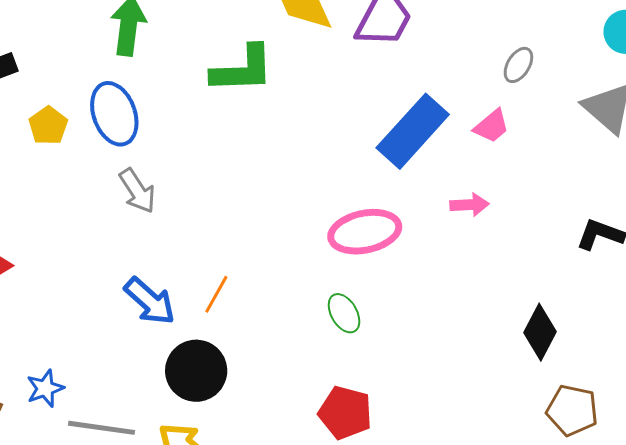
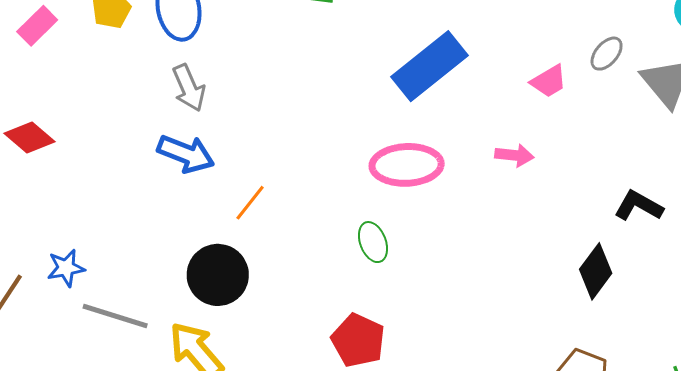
gray ellipse: (518, 65) -> (607, 54), moved
blue rectangle: (413, 131) -> (430, 66), moved
blue arrow: (150, 301) -> (186, 154), moved, turned -30
black diamond: (540, 332) -> (596, 271), moved

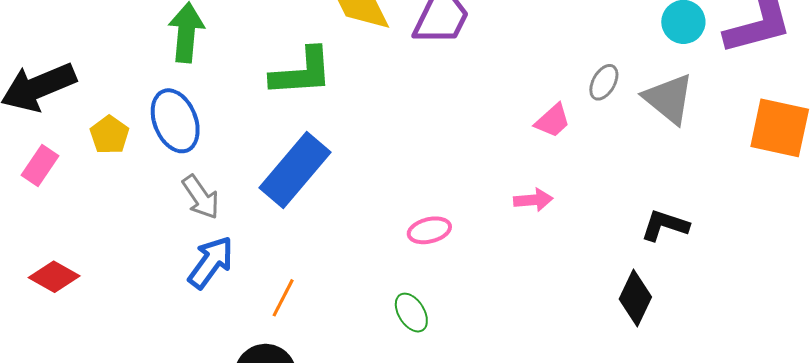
blue rectangle: (430, 66) -> (295, 170), moved
blue arrow: (186, 154) -> (211, 262), turned -64
pink ellipse: (407, 165) -> (429, 230), size x0.6

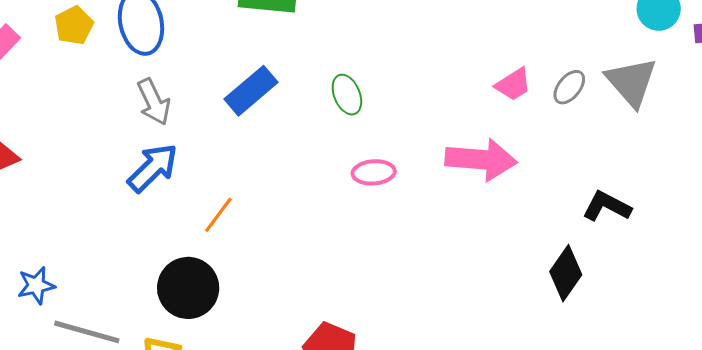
gray ellipse: (604, 82) -> (569, 87), moved
blue rectangle: (295, 170) -> (251, 91), size x0.7
pink arrow: (533, 200) -> (481, 160), size x1.8
green ellipse: (411, 313) -> (347, 95), moved

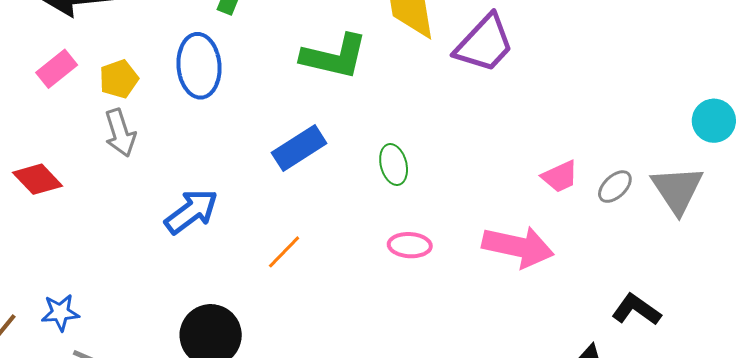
yellow pentagon: (74, 25) -> (119, 79), moved
gray arrow: (154, 102) -> (120, 133), moved
orange line: (218, 215) -> (284, 252), moved

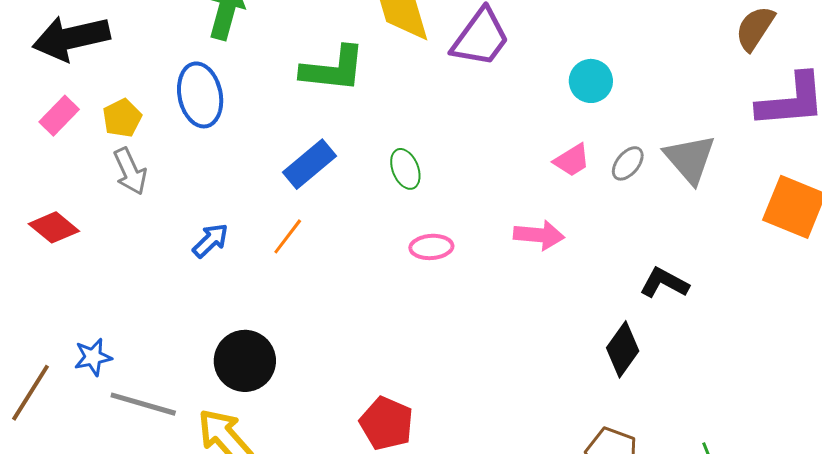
cyan circle: (714, 121) -> (591, 81), moved
blue arrow: (191, 211) -> (210, 240), size x0.7
pink arrow: (518, 247) -> (539, 235), size x0.7
orange line: (284, 252) -> (288, 236), moved

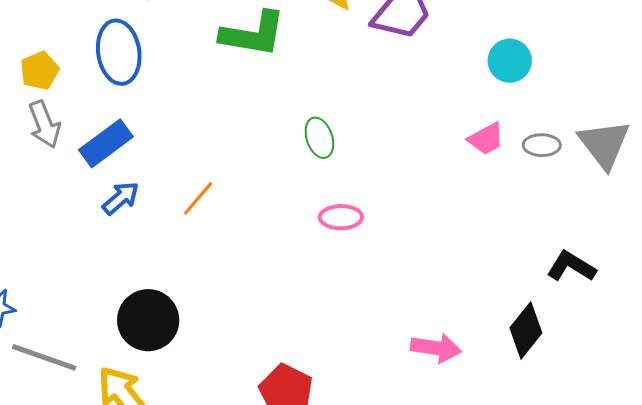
gray ellipse: (628, 163) -> (542, 145), turned 48
blue rectangle: (309, 164) -> (106, 143), moved
pink arrow: (539, 235) -> (436, 348), moved

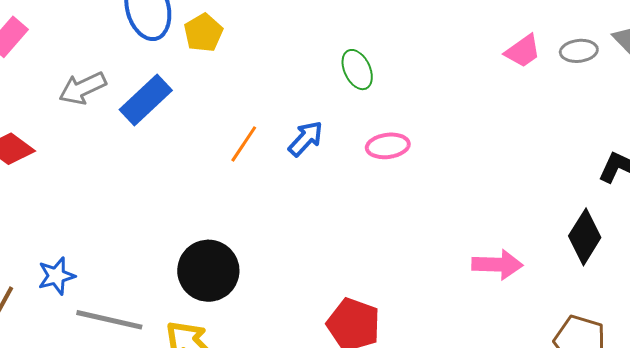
yellow pentagon: (40, 71) -> (203, 33), moved
gray arrow: (44, 124) -> (83, 88), turned 93
blue arrow: (121, 198) -> (306, 139), moved

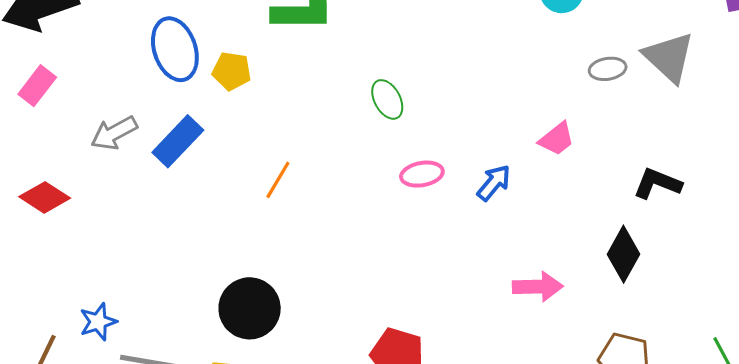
yellow pentagon: (203, 33) -> (232, 71), turned -30
pink trapezoid: (523, 51) -> (557, 139), moved
blue arrow: (306, 139) -> (494, 183), moved

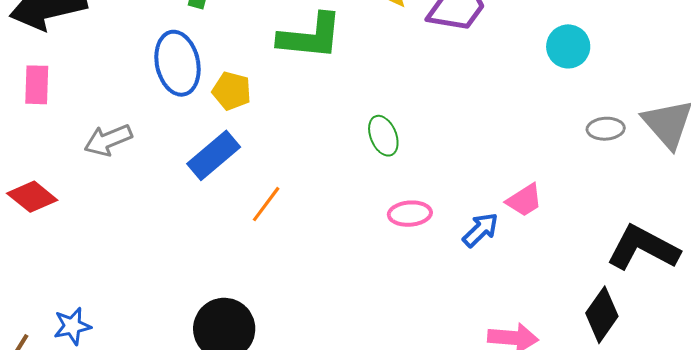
pink rectangle: (37, 86) -> (37, 85), turned -42
pink trapezoid: (557, 139) -> (524, 200), moved
blue rectangle: (178, 141) -> (214, 155), moved
black L-shape: (657, 183) -> (643, 248), size x1.5

